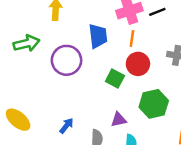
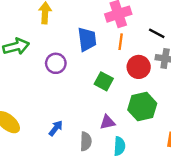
black line: (157, 12) -> (157, 33), moved, turned 49
purple circle: (67, 60) -> (56, 63), size x0.7
red circle: (138, 64) -> (139, 67), moved

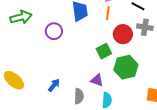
green square: (104, 81) -> (104, 51), moved, turned 35
purple triangle: (107, 122) -> (97, 80), turned 32

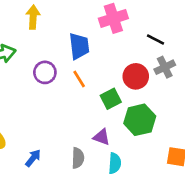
orange line: (108, 13) -> (79, 79), moved, turned -40
gray cross: (145, 27) -> (165, 67), turned -35
blue arrow: (54, 85) -> (33, 158), moved

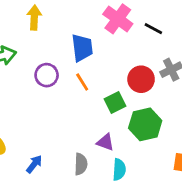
pink cross: (113, 18) -> (118, 19), turned -36
black line: (156, 40) -> (153, 29), moved

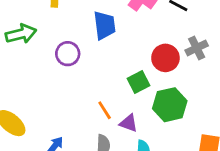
orange line: (82, 82) -> (105, 110), moved

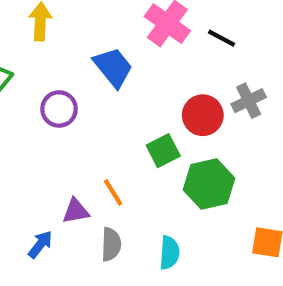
blue trapezoid: (105, 25) -> (113, 67), turned -32
purple triangle: (129, 123) -> (76, 211), moved, turned -30

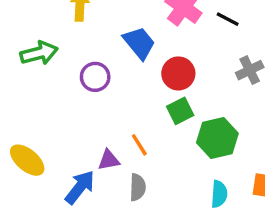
red circle: (203, 115) -> (178, 73), moved
blue arrow: (40, 244) -> (80, 187), size x1.5
cyan semicircle: (169, 253) -> (219, 194), moved

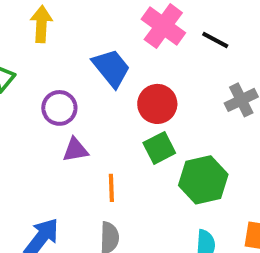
orange line: (139, 145) -> (111, 188), turned 30
purple triangle: (109, 160) -> (75, 150), moved

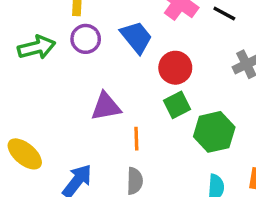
purple circle: (59, 108) -> (86, 39), moved
purple triangle: (75, 150) -> (106, 107), size x1.4

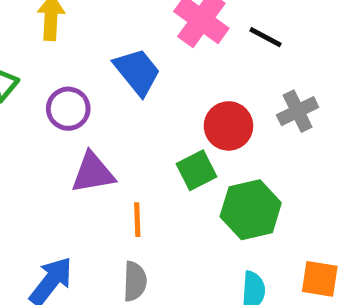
purple circle: (86, 39) -> (68, 109), moved
red circle: (175, 68) -> (229, 126), moved

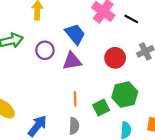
green square: (196, 170) -> (101, 108), moved
purple triangle: (93, 173) -> (72, 61), moved

